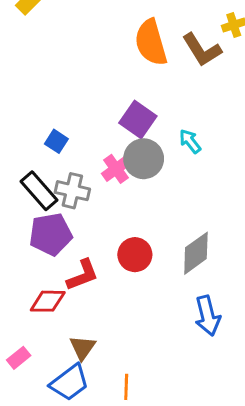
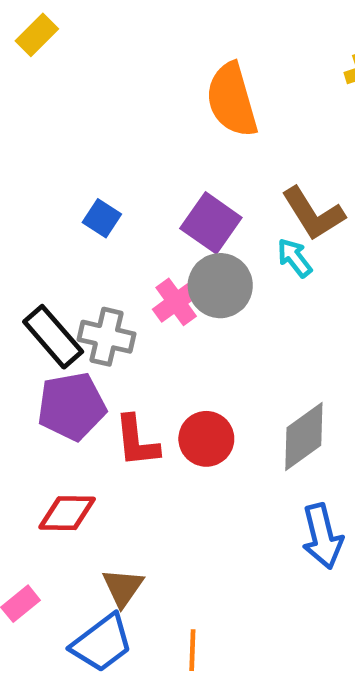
brown L-shape: (202, 50) -> (313, 214), moved
blue square: (56, 141) -> (102, 218), moved
red L-shape: (83, 275) -> (137, 441), moved, turned 105

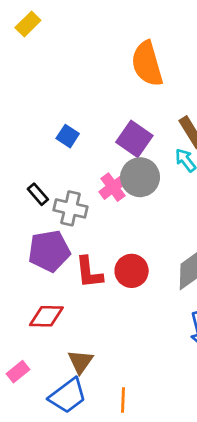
black rectangle: (53, 337) -> (38, 194), moved, size x0.6

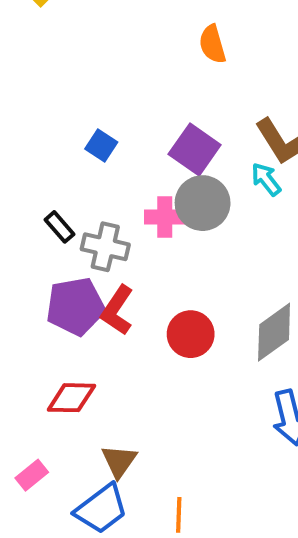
orange semicircle: (147, 64) -> (212, 44), size x0.6
pink cross: (113, 187) -> (165, 217), turned 36
red L-shape: (89, 272) -> (117, 310), moved, turned 40

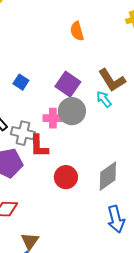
red L-shape: (117, 310) -> (39, 146), moved, turned -35

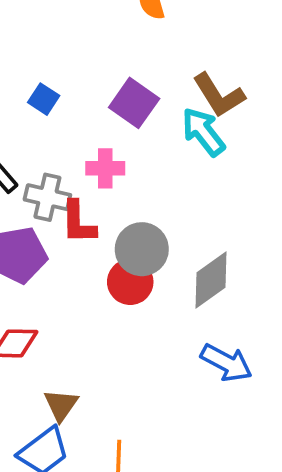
cyan arrow: (104, 99) -> (203, 132), size x1.5
gray circle: (72, 111) -> (142, 249), moved
blue arrow: (116, 219) -> (226, 363), turned -48

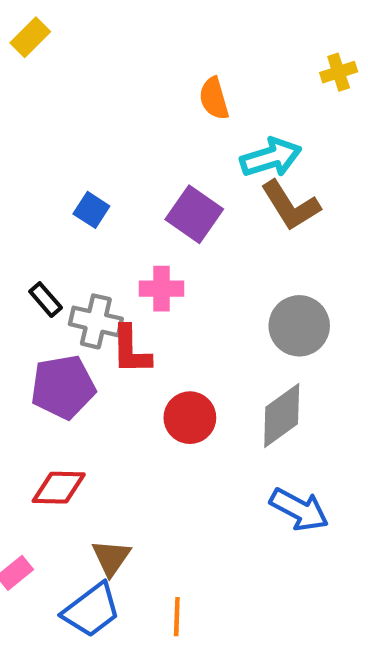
cyan arrow: (203, 132) -> (271, 157), moved, turned 111
gray circle: (142, 249) -> (299, 326), moved

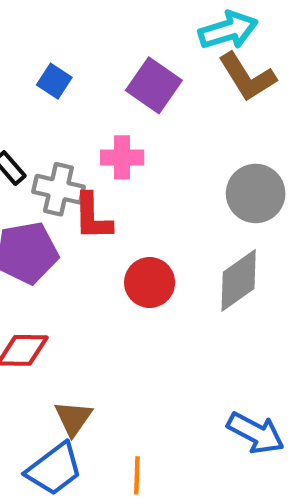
blue arrow: (299, 509) -> (256, 433), moved

